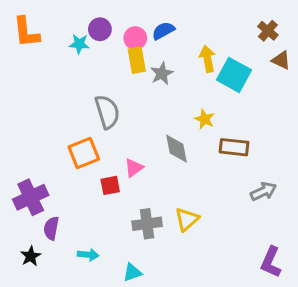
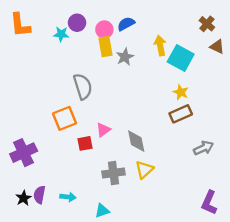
yellow star: (205, 119) -> (181, 92), moved
brown rectangle: (234, 147) -> (181, 114), turned -30
gray diamond: (177, 149) -> (136, 141), moved
purple semicircle: (51, 228) -> (39, 195), moved

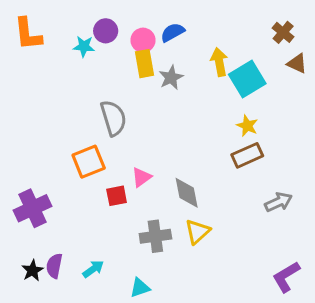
cyan square: (181, 58) -> (247, 79), turned 30
cyan arrow: (68, 197) -> (93, 269), turned -42
purple L-shape: (209, 203) -> (286, 277), turned 35

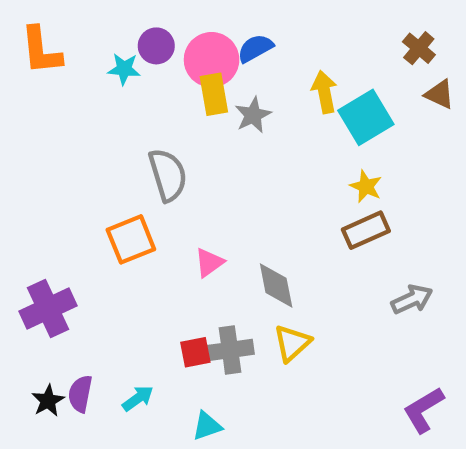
pink circle: (143, 40) -> (212, 60), size x1.5
red square: (117, 196) -> (195, 352), moved

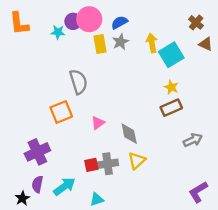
pink circle: (212, 60) -> (89, 19), moved
gray star: (253, 115) -> (121, 42), moved
purple cross: (48, 309) -> (37, 152), moved
cyan arrow: (138, 398) -> (64, 186), size x1.5
black star: (48, 401) -> (22, 198), moved

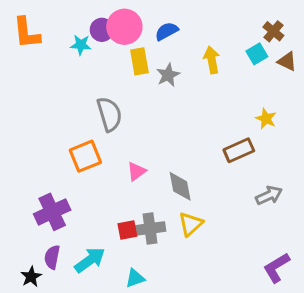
gray star: (121, 42) -> (168, 75), moved
cyan square: (171, 55) -> (257, 54), moved, size x0.6
yellow star: (171, 87) -> (266, 119), moved

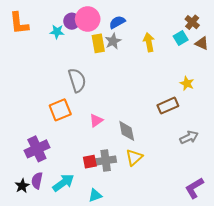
gray star: (168, 75) -> (113, 41), moved
black star: (31, 277) -> (22, 186), moved

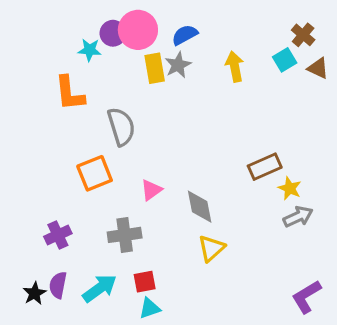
orange L-shape: (19, 23) -> (70, 93), moved
yellow star: (187, 83) -> (290, 188), moved
purple cross: (37, 149) -> (58, 235), size x0.7
gray cross: (106, 161) -> (125, 235), moved
red square: (90, 162) -> (145, 282), moved

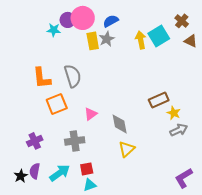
cyan square: (285, 60) -> (159, 36), moved, size x1.5
orange L-shape: (70, 93) -> (42, 78), moved

